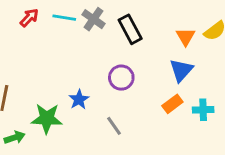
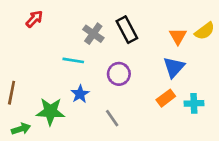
cyan line: (64, 18) -> (73, 60), moved
gray cross: (93, 19) -> (93, 34), moved

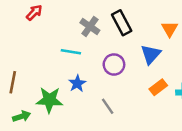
blue triangle: (174, 67) -> (151, 54), moved

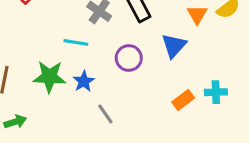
orange rectangle: (158, 87) -> (183, 100), moved
green star: (49, 100) -> (49, 77), moved
gray line: (108, 106) -> (105, 114), moved

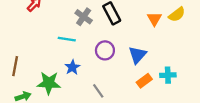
blue triangle: (174, 46) -> (138, 55), moved
green star: (49, 77) -> (49, 83), moved
gray line: (105, 114) -> (98, 91), moved

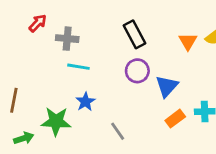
gray cross: (84, 17) -> (67, 39), moved, turned -30
purple circle: (105, 50) -> (137, 71), moved

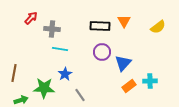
black rectangle: (135, 34) -> (100, 26), turned -60
orange triangle: (188, 41) -> (124, 21), moved
gray line: (118, 131) -> (80, 95), moved

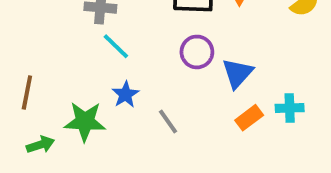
cyan line: (60, 49) -> (116, 46), turned 35
gray line: (80, 95) -> (168, 122), moved

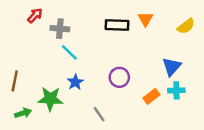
purple circle: (197, 52) -> (119, 77), moved
blue triangle: (237, 73) -> (172, 67), moved
gray line: (168, 122) -> (99, 114), moved

